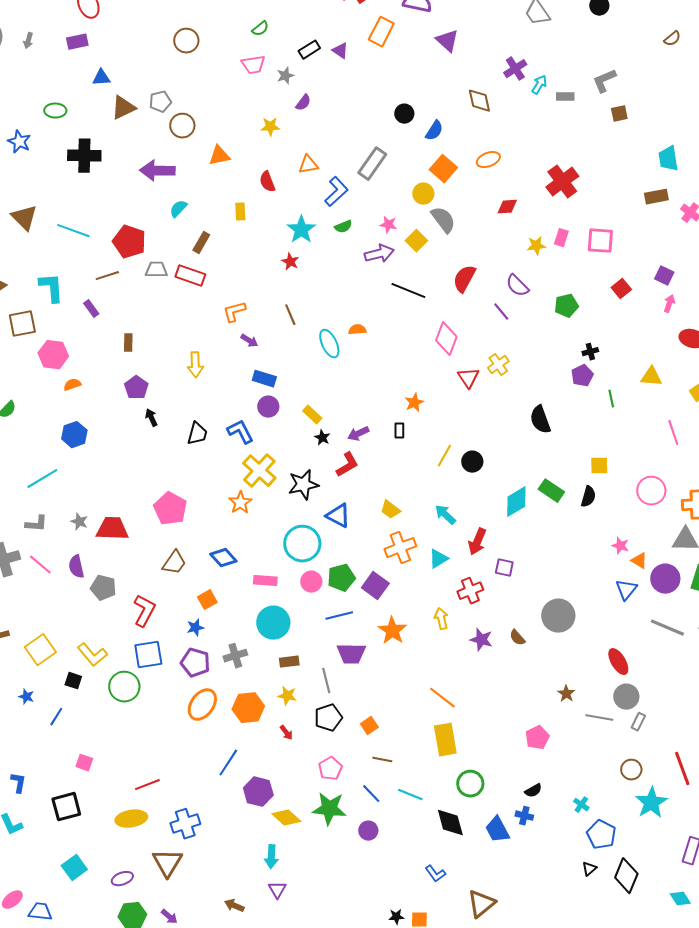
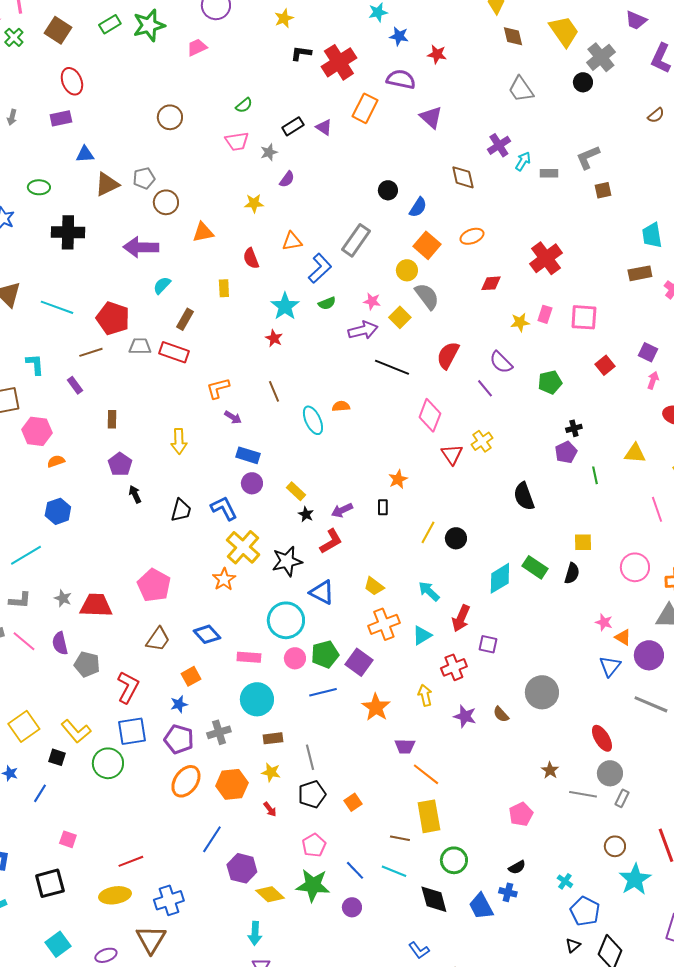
cyan L-shape: (51, 288) -> (35, 364), size x0.7
purple trapezoid: (351, 654) -> (405, 746), moved, size x0.7
brown line: (382, 760) -> (400, 838), moved

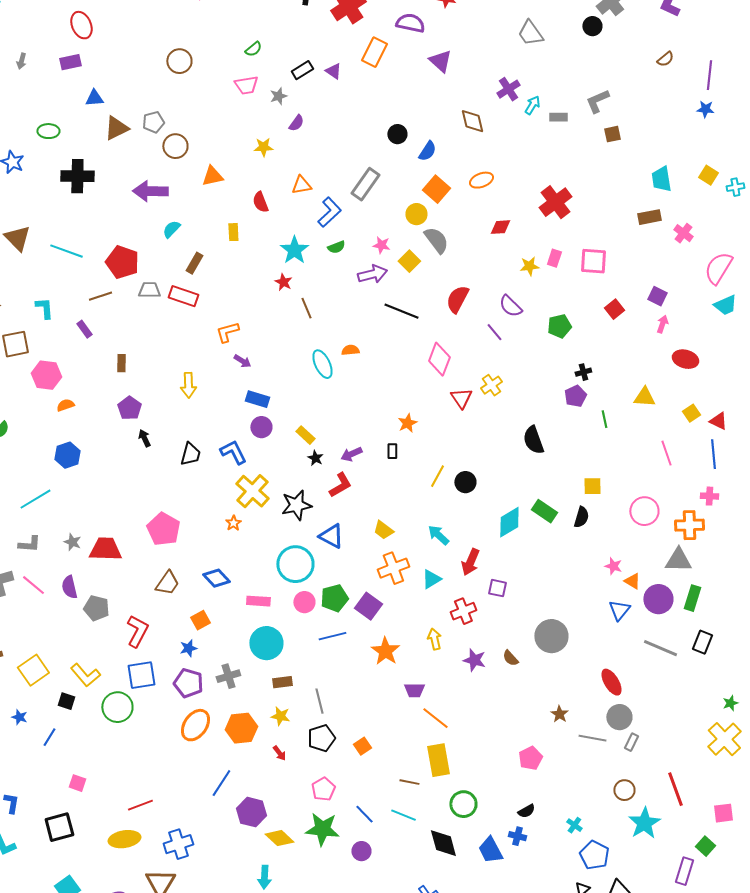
brown line: (274, 391) -> (306, 308), moved
orange star: (224, 579) -> (233, 523), size x0.7

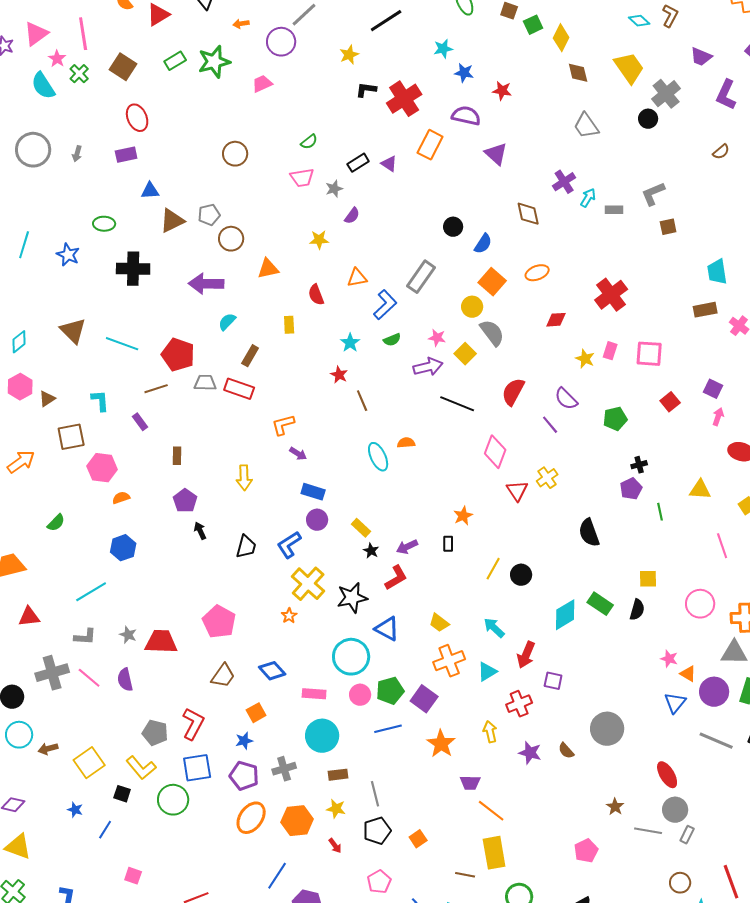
cyan star: (294, 250) -> (350, 343), size x0.7
yellow star: (529, 266) -> (585, 359), turned 30
blue L-shape: (233, 452) -> (289, 545), turned -96
gray pentagon: (96, 608) -> (155, 733), moved

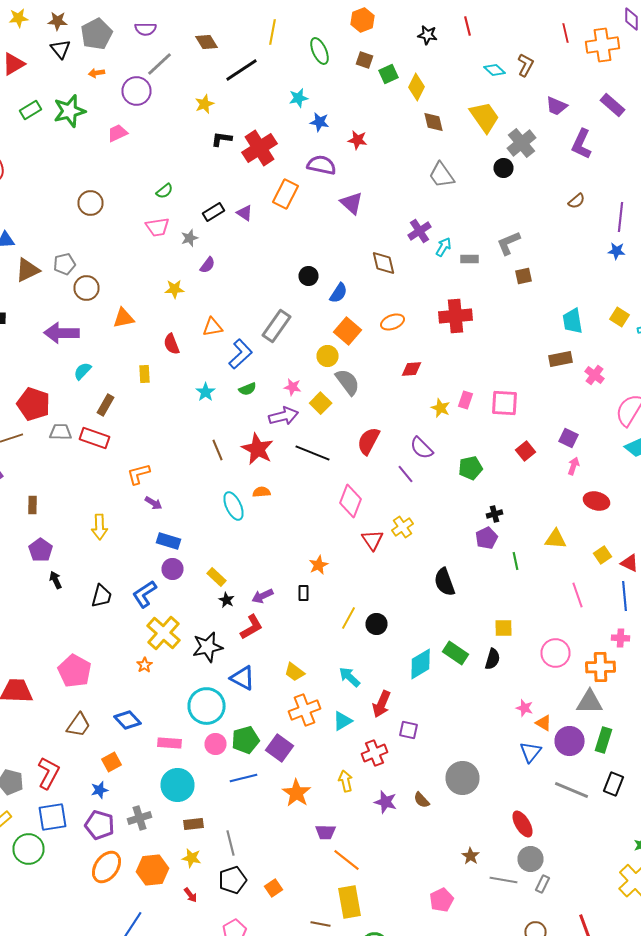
red cross: (611, 295) -> (456, 316), moved, turned 32
red star: (339, 375) -> (258, 449), moved, size x1.8

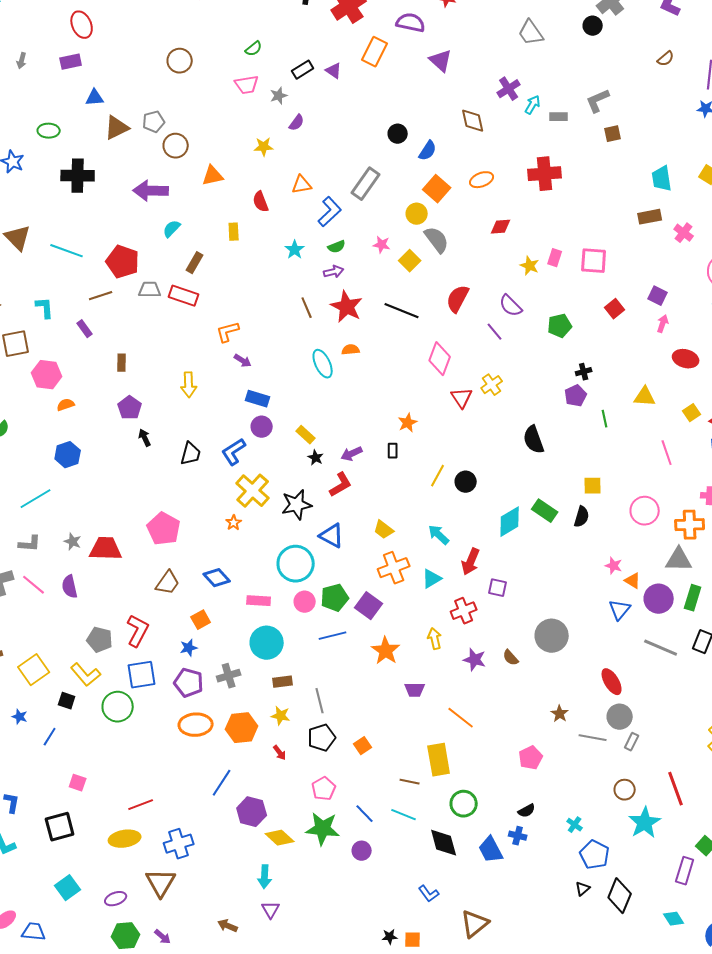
purple arrow: (284, 416) -> (334, 272), moved, size x0.7
orange line: (346, 860) -> (461, 718), moved
orange ellipse: (106, 867) -> (196, 725), turned 52

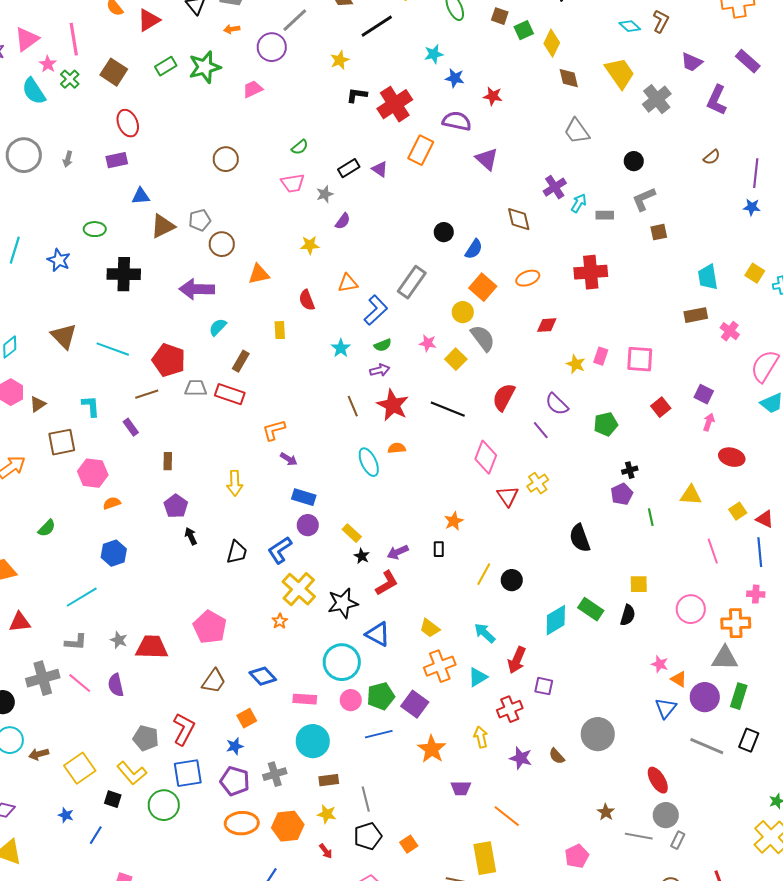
black circle: (593, 26) -> (634, 161), moved

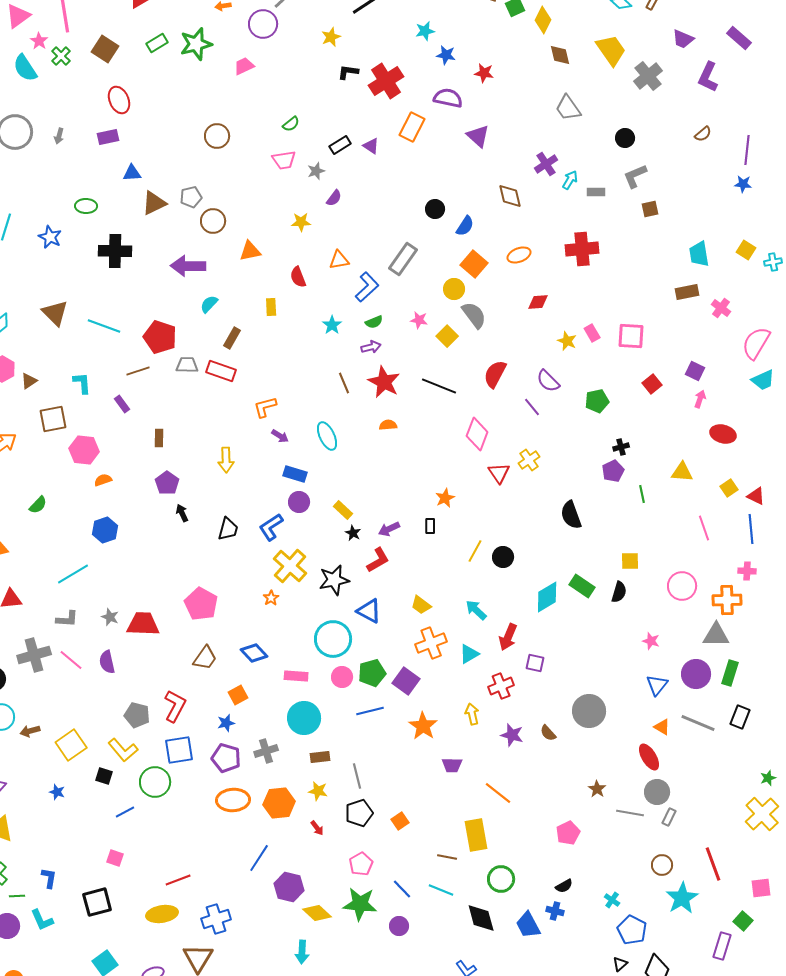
pink rectangle: (601, 356) -> (592, 333), turned -48
cyan ellipse: (369, 462) -> (327, 436), moved
orange triangle: (679, 679) -> (662, 727), moved
blue line: (96, 835) -> (125, 812), moved, turned 30

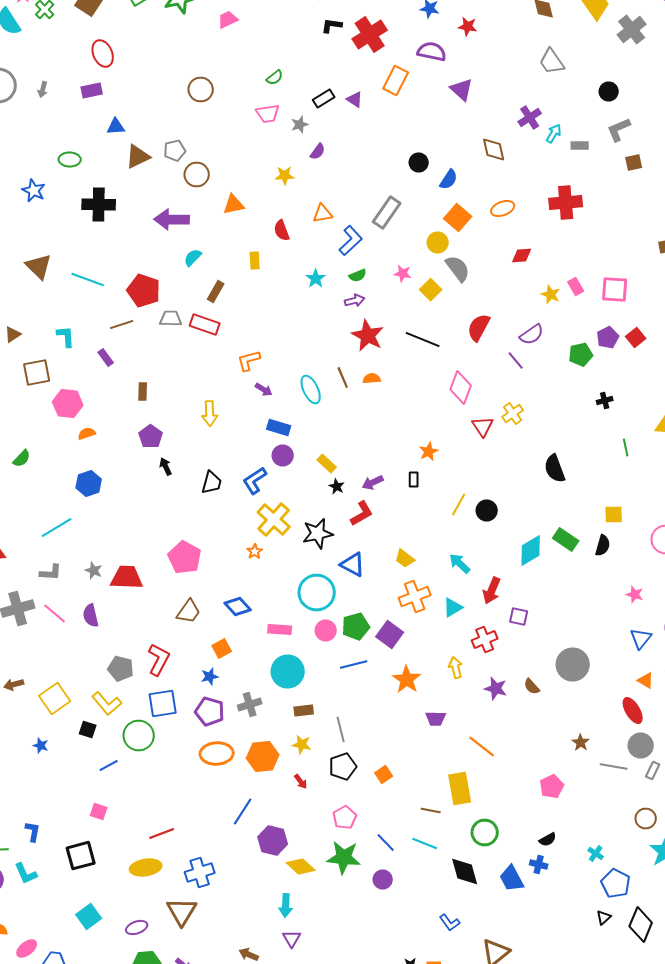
purple semicircle: (548, 381) -> (532, 334), turned -80
brown line: (344, 383) -> (343, 378), moved
purple pentagon: (613, 471) -> (608, 338), moved

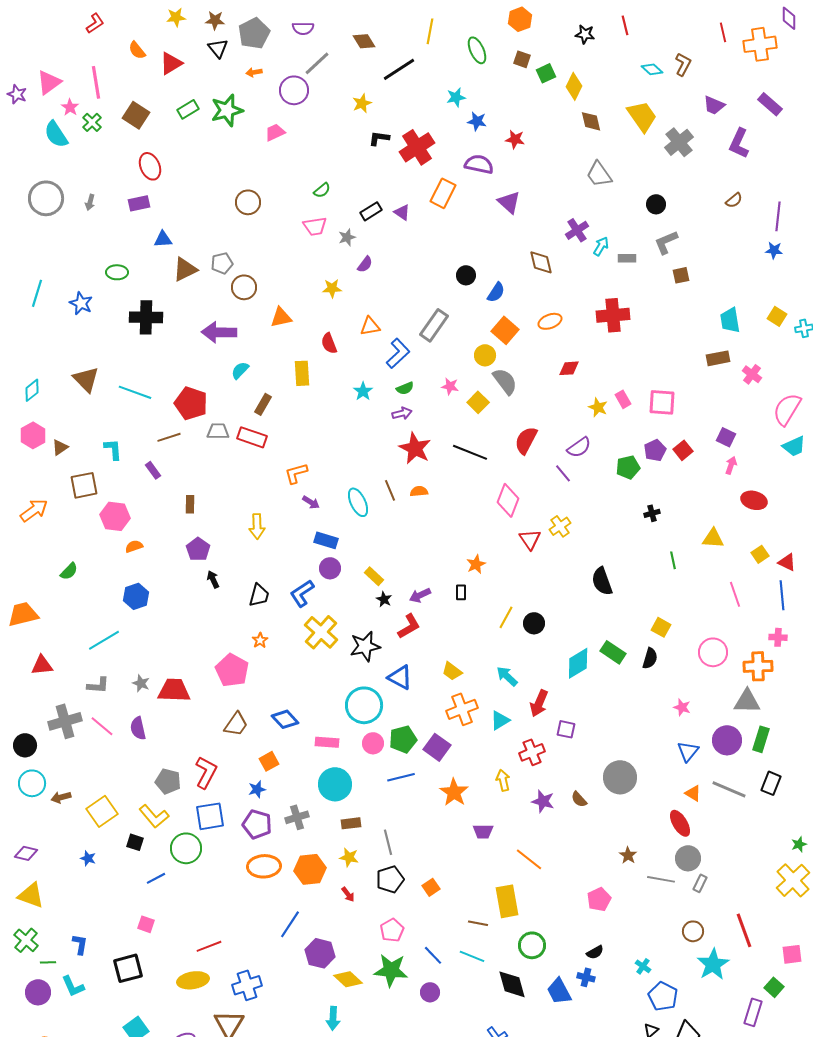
yellow rectangle: (255, 260) -> (302, 373), size x1.4
yellow square: (614, 514) -> (661, 627), turned 30
orange star: (255, 552) -> (260, 640), moved

